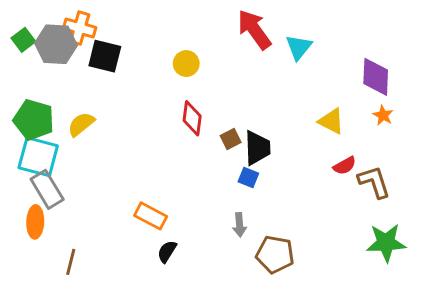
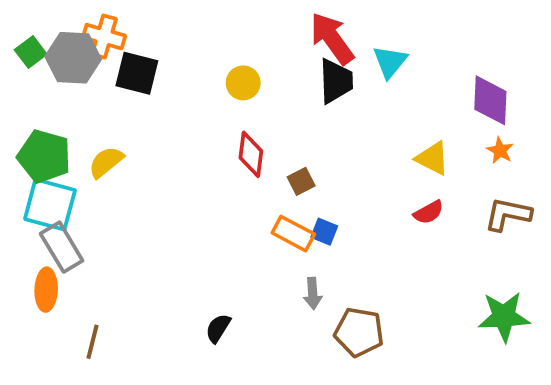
black trapezoid: (257, 148) -> (336, 81), moved
red semicircle: (345, 166) -> (429, 212), moved
brown L-shape: (374, 182) -> (508, 214), moved, turned -60
orange rectangle: (151, 216) -> (293, 234), moved

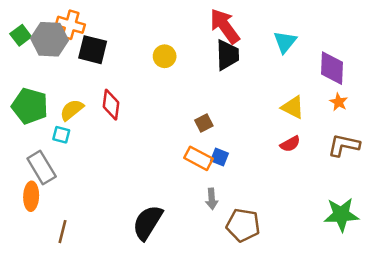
cyan triangle: (390, 62) -> (285, 42), moved
red diamond: (251, 154) -> (111, 105), moved
cyan square: (50, 205) -> (61, 135), moved, size x0.5
black semicircle: (218, 328) -> (148, 222), size x1.8

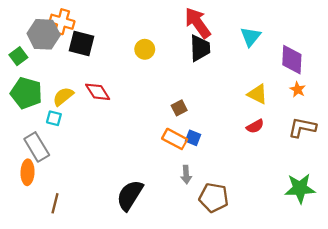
green square: (21, 35) -> (18, 56), moved
red diamond: (111, 105) -> (98, 92), turned -40

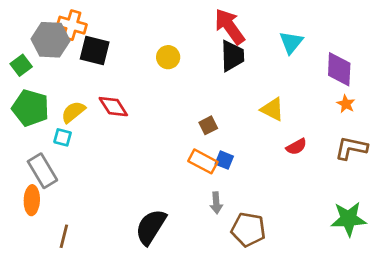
yellow triangle: (257, 94) -> (272, 109), moved

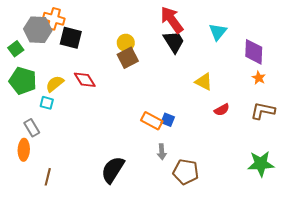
black trapezoid: (232, 56) -> (174, 42), turned -30
brown square: (208, 125) -> (128, 58), moved, size x1.5
gray rectangle: (42, 171) -> (32, 128), size x0.7

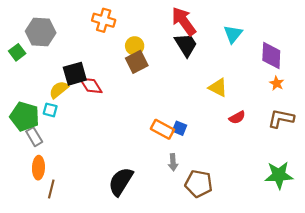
orange cross: (54, 19) -> (104, 20), moved
black square: (71, 38) -> (75, 74), moved, turned -30
green pentagon: (23, 81) -> (25, 116), moved
orange ellipse: (24, 150) -> (38, 168), moved

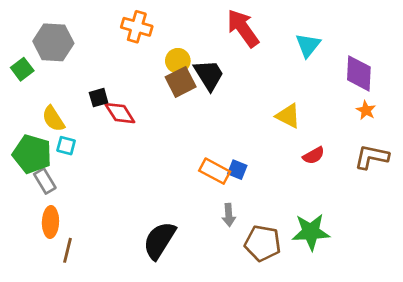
black trapezoid: (186, 45) -> (209, 75), moved
black square: (75, 74) -> (99, 98), size x0.6
yellow semicircle: (59, 90) -> (53, 119), moved, turned -84
green star: (279, 175) -> (311, 232), moved

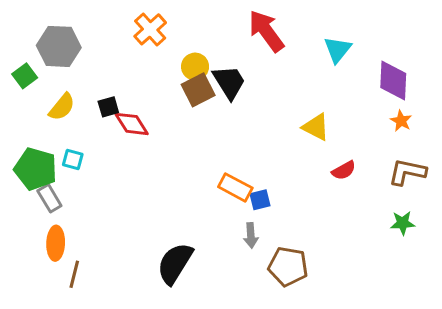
orange cross: (137, 27) -> (150, 29), turned 32
yellow semicircle: (53, 119) -> (62, 107), moved, turned -108
blue square: (237, 170) -> (260, 200), moved, turned -36
green star: (311, 232) -> (403, 223), moved, size x0.6

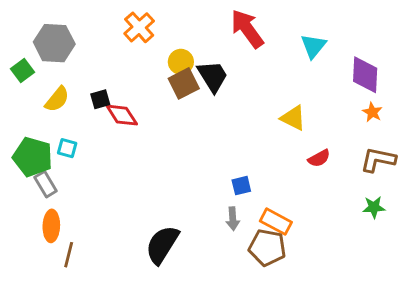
orange rectangle: (235, 187) -> (276, 222), moved

